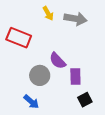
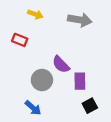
yellow arrow: (48, 13) -> (35, 14), moved, turned -40
red rectangle: (19, 38) -> (20, 40), size x0.6

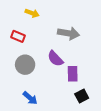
gray arrow: (80, 20) -> (69, 33), moved
gray circle: (42, 80) -> (25, 65), moved

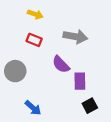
red rectangle: (18, 36) -> (34, 40), moved
gray circle: (25, 65) -> (15, 71), moved

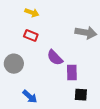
gray arrow: (75, 37) -> (86, 33), moved
black square: (90, 106) -> (81, 95), turned 32

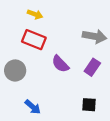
red rectangle: (31, 36) -> (34, 40), size x1.5
purple rectangle: (72, 73) -> (92, 67), moved, turned 35

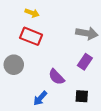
purple semicircle: (60, 64) -> (56, 77), moved
blue arrow: (33, 107) -> (40, 98), moved, turned 91

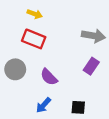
purple semicircle: (56, 77) -> (49, 77), moved
black square: (82, 96) -> (78, 107), moved

